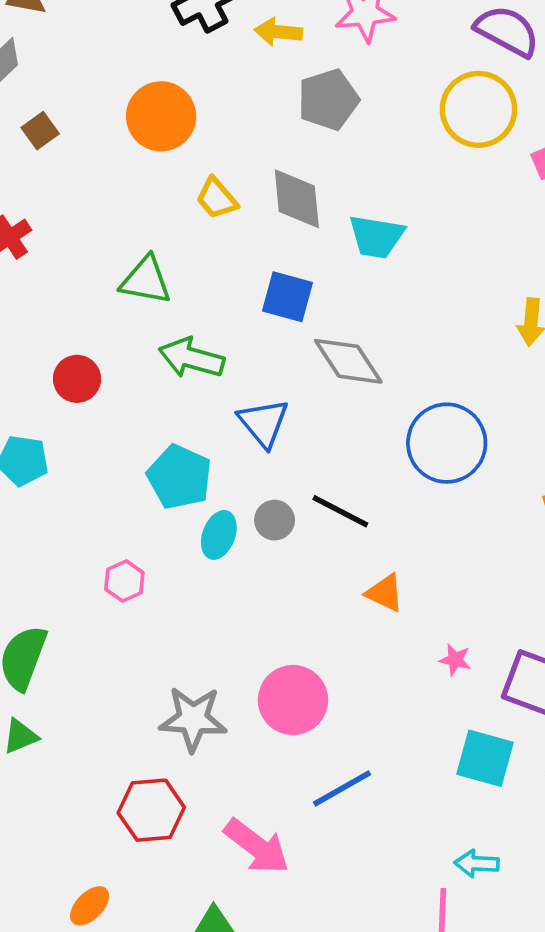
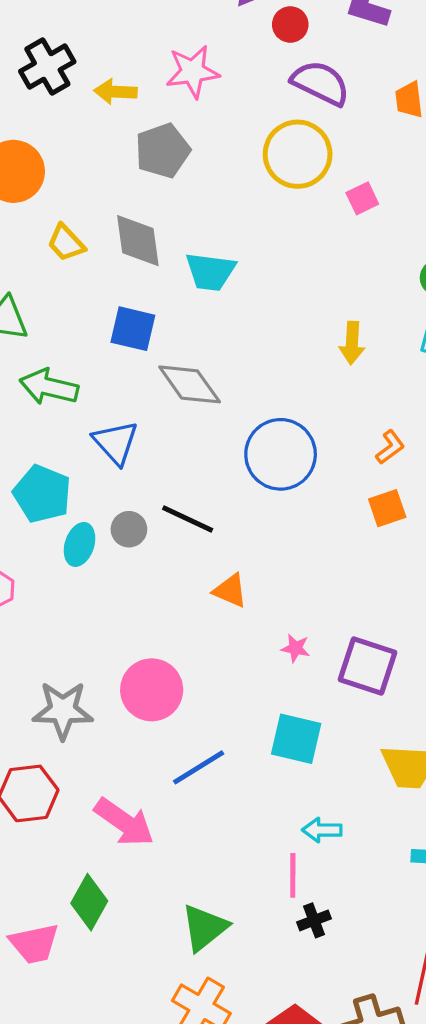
cyan square: (485, 758) -> (296, 739), moved

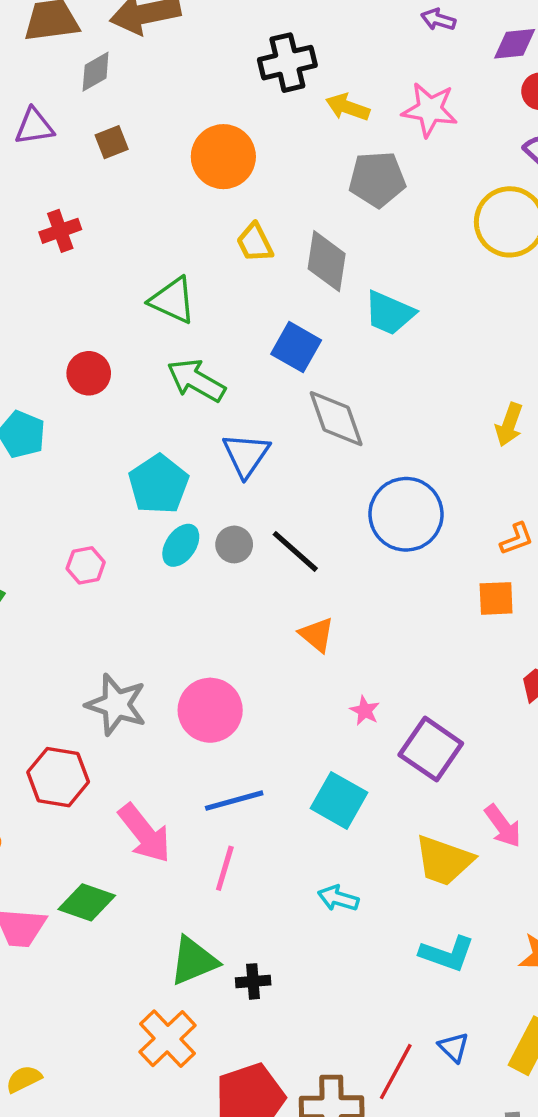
pink line: (293, 875) -> (225, 868), moved
green diamond: (89, 902) -> (87, 902), turned 64
black cross: (314, 920) -> (253, 981), moved

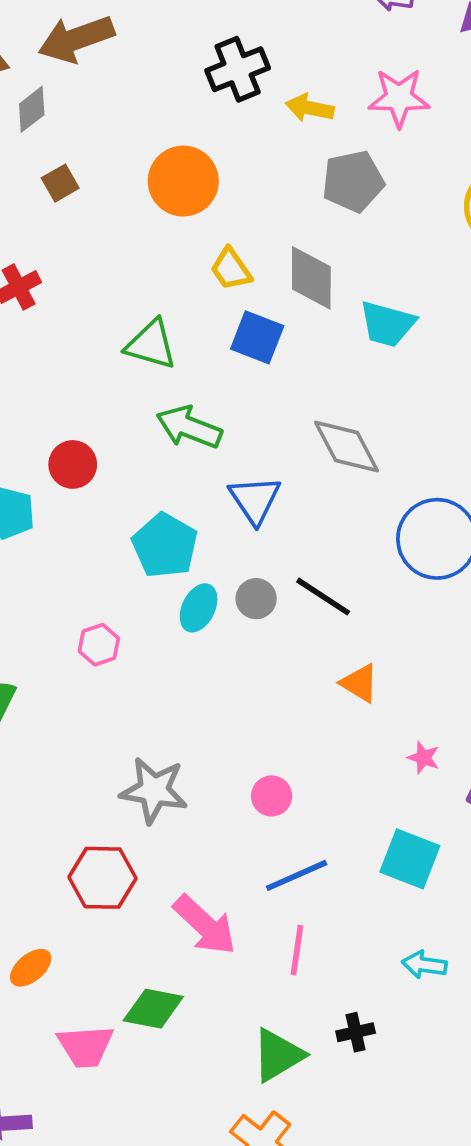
blue square: (296, 347) -> (257, 337), moved
red circle: (89, 373) -> (73, 464), moved
pink circle: (210, 710) -> (272, 796), moved, size x0.6
black cross: (253, 981) -> (356, 1032), moved

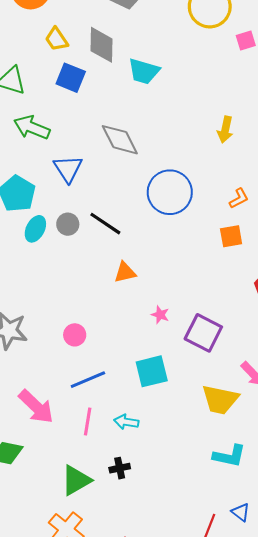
orange triangle: (360, 683) -> (125, 272), turned -45
cyan square: (410, 859) -> (152, 371), turned -36
cyan arrow: (424, 965) -> (126, 422), moved

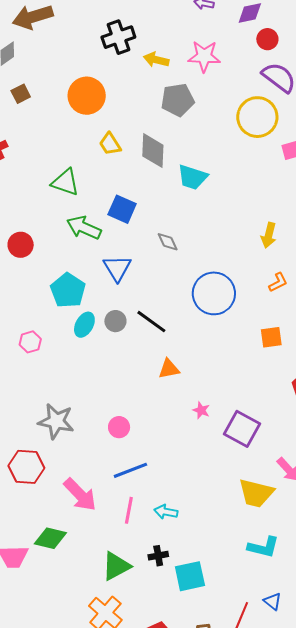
blue square: (71, 78) -> (122, 209), moved
gray diamond: (120, 140) -> (168, 242), size x0.6
orange L-shape: (239, 198) -> (278, 282), moved
cyan square: (152, 371) -> (190, 576), moved

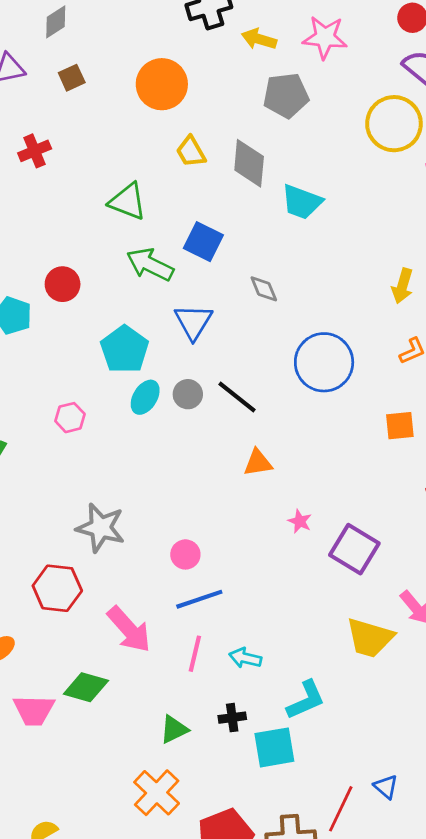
pink circle: (119, 427) -> (185, 554), moved
cyan L-shape: (263, 547) -> (306, 700), moved, turned -40
green triangle: (116, 566) -> (174, 729), size x0.7

